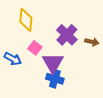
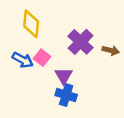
blue arrow: (13, 59) -> (23, 60), moved
purple triangle: (53, 63) -> (64, 76), size x0.7

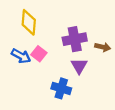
purple cross: (81, 42) -> (75, 39), turned 35
purple triangle: (64, 76) -> (79, 66), moved

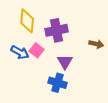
purple cross: (75, 39) -> (56, 30), moved
purple triangle: (79, 66) -> (65, 62), moved

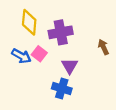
brown arrow: (96, 44) -> (103, 47), turned -128

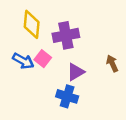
brown arrow: (103, 47) -> (112, 63), moved
purple triangle: (70, 66) -> (76, 72), turned 30

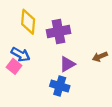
pink square: (43, 59) -> (14, 66), moved
brown arrow: (112, 63) -> (100, 57), turned -88

